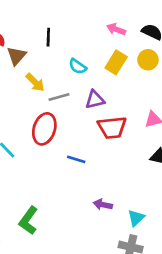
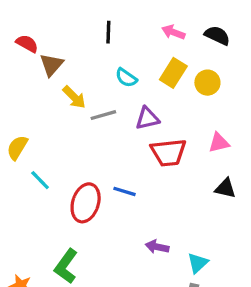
black line: (48, 37) -> (108, 32), moved
yellow circle: (148, 60) -> (207, 83), moved
red ellipse: (44, 129) -> (86, 203), moved

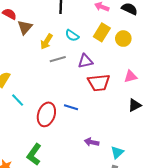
yellow arrow: (74, 97) -> (46, 42), moved, turned 77
black triangle: (225, 188) -> (135, 105), turned -40

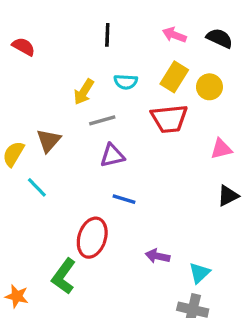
brown triangle: (25, 27) -> (49, 140), moved
cyan semicircle: (72, 35) -> (126, 82), turned -32
purple triangle: (85, 61) -> (112, 156), moved
red trapezoid: (99, 83) -> (169, 119), moved
red ellipse: (46, 114) -> (92, 238), moved

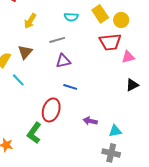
yellow rectangle: (174, 77) -> (100, 14), turned -66
yellow arrow: (84, 92) -> (30, 21), moved
red trapezoid: (169, 119) -> (110, 42), moved
cyan triangle: (199, 273) -> (115, 131), turned 32

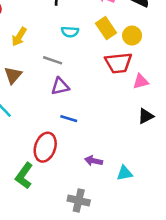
gray line: (57, 40) -> (53, 60), turned 35
gray cross: (111, 153) -> (79, 200), moved

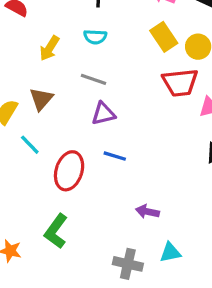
cyan semicircle: (70, 32) -> (95, 37), moved
red ellipse: (45, 147) -> (69, 171), moved
cyan triangle: (125, 173) -> (170, 252), moved

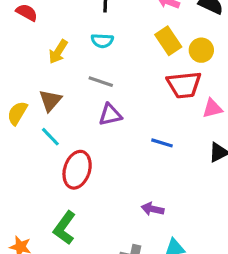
cyan line: (30, 145) -> (50, 137), moved
blue line: (115, 156) -> (162, 143), moved

